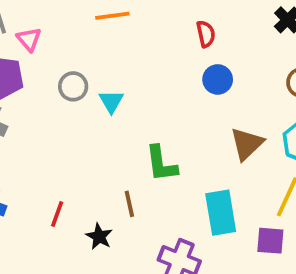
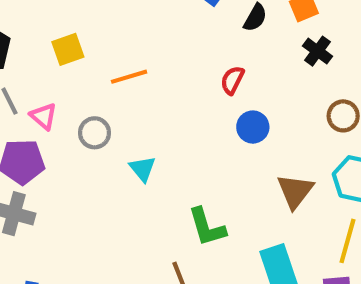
red semicircle: (206, 34) -> (232, 80), turned -132
gray circle: (73, 86) -> (95, 133), moved

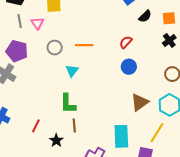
orange line: (129, 77) -> (84, 45), moved
pink triangle: (44, 116) -> (37, 23), moved
green L-shape: (207, 227) -> (68, 104), moved

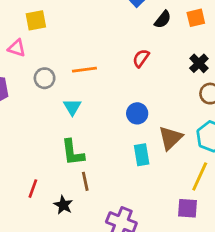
pink triangle: (37, 23) -> (17, 48), turned -32
black cross: (169, 40) -> (199, 63), moved
blue circle: (129, 67) -> (137, 113), moved
cyan rectangle: (121, 136) -> (142, 155), moved, size x0.7

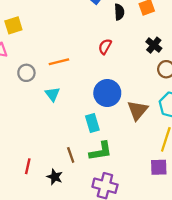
black semicircle: (163, 19) -> (119, 12), turned -35
blue circle: (137, 113) -> (107, 93), size x1.5
green L-shape: (73, 152) -> (101, 151), moved, turned -85
cyan rectangle: (142, 155) -> (92, 123), moved

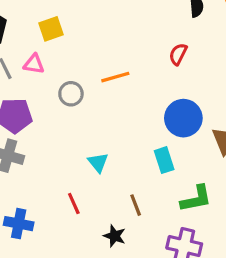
cyan triangle: (52, 94) -> (98, 162), moved
green L-shape: (101, 151) -> (196, 199), moved
red line: (28, 166) -> (74, 203), moved, turned -35

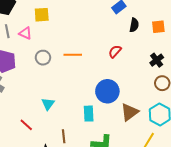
red line: (74, 203) -> (26, 125), turned -40

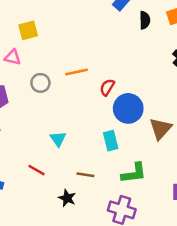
red semicircle: (115, 51) -> (107, 87), moved
brown line: (64, 136) -> (85, 175), turned -64

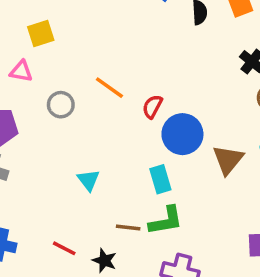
orange line: (77, 72) -> (109, 88), turned 50
red line: (37, 170) -> (64, 248), moved
green L-shape: (134, 173) -> (166, 221), moved

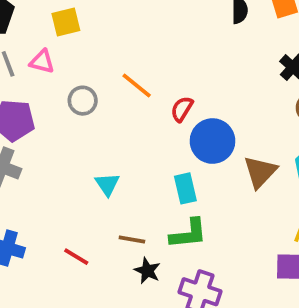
brown line: (128, 227) -> (132, 239), moved
black star: (104, 261) -> (147, 271), moved

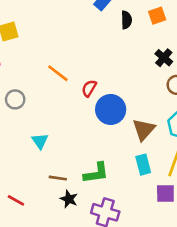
gray circle: (83, 101) -> (15, 99), moved
cyan rectangle: (185, 188) -> (143, 165), moved
red line: (76, 257) -> (16, 200), moved

